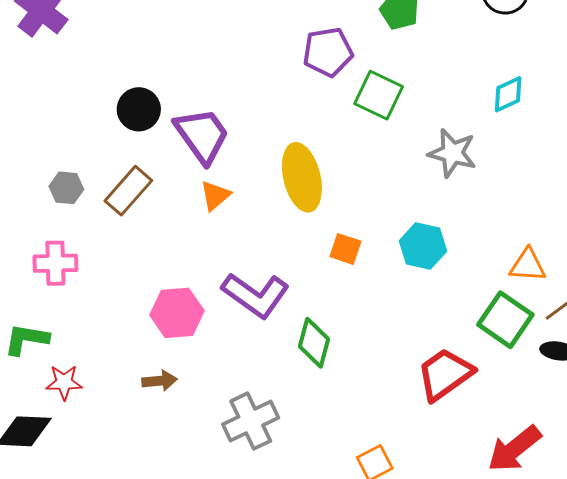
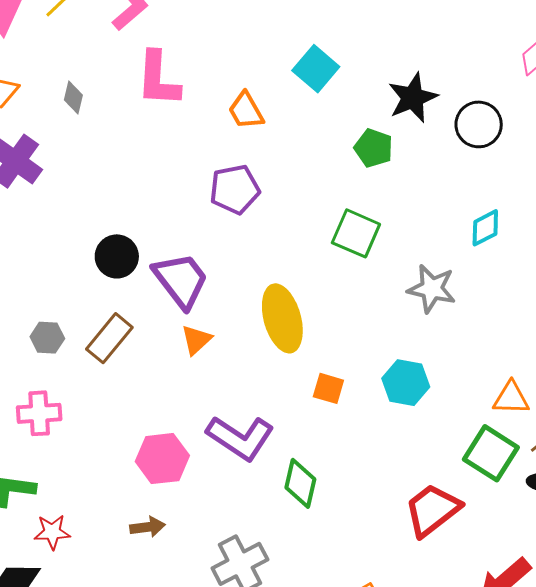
purple pentagon: (328, 52) -> (235, 189), moved

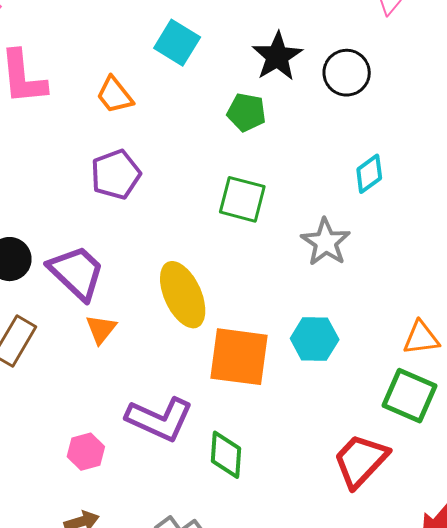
gray star: (432, 289) -> (326, 242), turned 30
orange square: (328, 388) -> (239, 357), size x2.0
pink hexagon: (162, 459) -> (86, 452), size x0.7

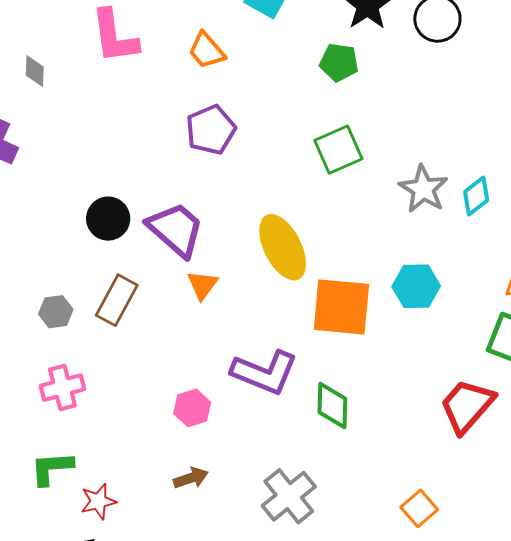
cyan diamond: (369, 174) -> (476, 196), moved
green square: (242, 199) -> (338, 150), turned -36

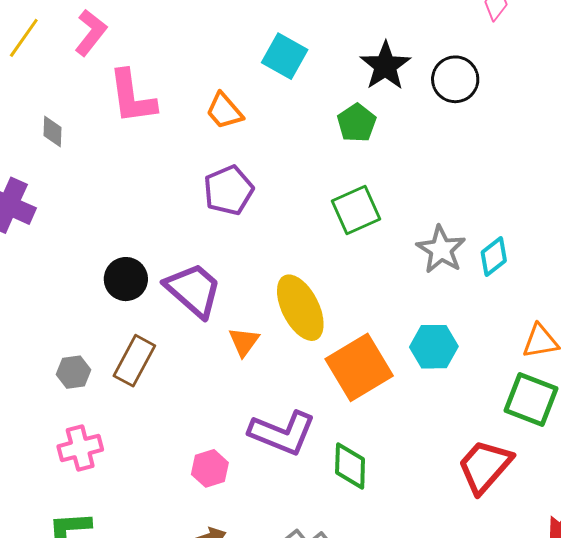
green pentagon: (339, 62) -> (357, 123), turned 30
orange triangle: (202, 285) -> (244, 342), moved
orange square: (341, 307) -> (359, 367), turned -36

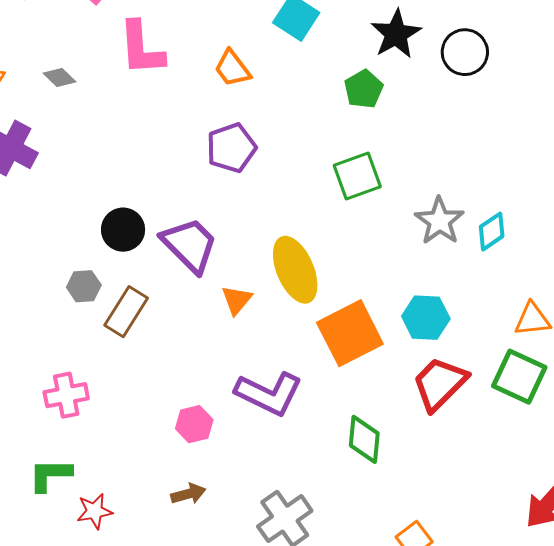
gray diamond: (52, 132) -> (60, 78), turned -52
gray hexagon: (73, 372) -> (84, 286), moved
green diamond: (350, 466) -> (364, 439), moved
red trapezoid: (485, 466) -> (440, 384), moved

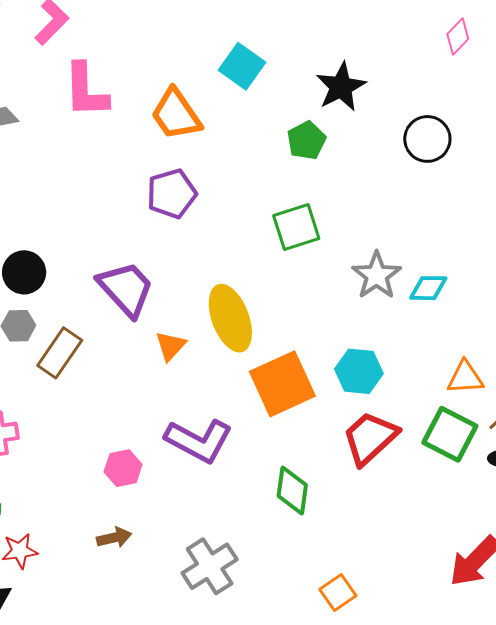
black circle: (465, 52) -> (427, 139), moved
orange trapezoid: (232, 68) -> (176, 114), size x1.4
black circle: (123, 230) -> (24, 272), moved
cyan diamond: (492, 231) -> (428, 288), turned 33

